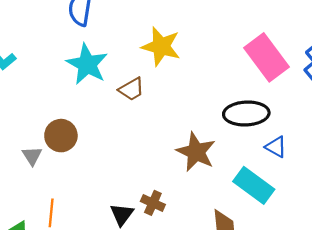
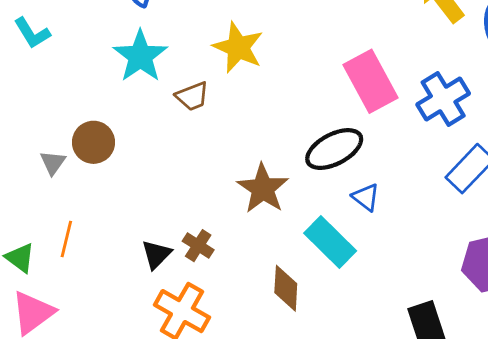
black ellipse: (246, 113) -> (334, 149), turned -33

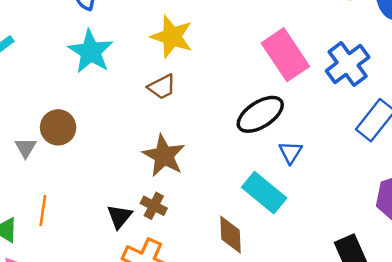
brown trapezoid: (192, 96) -> (162, 87), moved
brown star: (263, 189) -> (164, 156), moved
blue triangle: (366, 197) -> (290, 152), turned 30

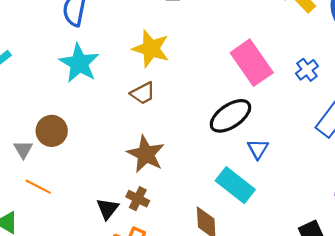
blue cross: (348, 64) -> (307, 70), size x0.6
orange line: (43, 211) -> (38, 187), moved, turned -70

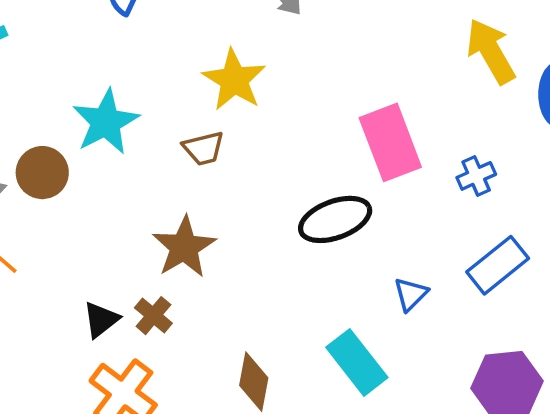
cyan star: (79, 63) -> (106, 122), moved
blue triangle: (258, 149) -> (411, 294), moved
cyan rectangle: (235, 185) -> (357, 362), moved

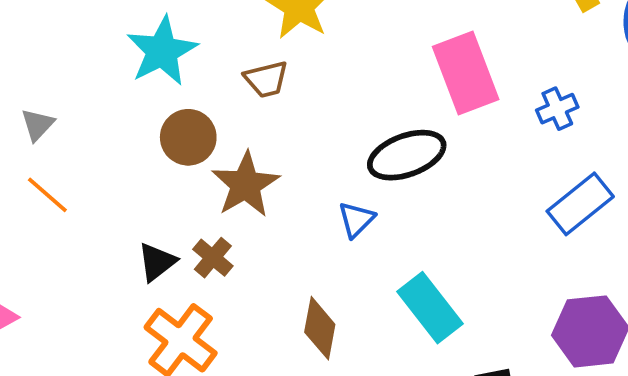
brown circle: (42, 173) -> (188, 137), moved
blue triangle: (411, 294) -> (356, 220), moved

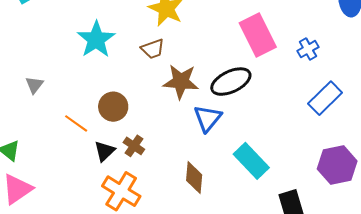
brown circle: (188, 137) -> (113, 107), moved
brown star: (246, 185) -> (181, 82), moved, turned -30
orange line: (47, 195) -> (76, 123), moved
blue triangle: (356, 220) -> (208, 118), size x1.4

